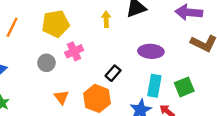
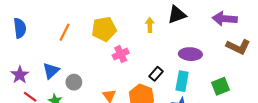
gray circle: (46, 63) -> (74, 82), moved
cyan rectangle: (154, 86) -> (182, 81), moved

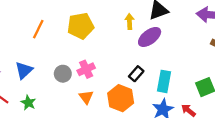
pink cross: (121, 54) -> (86, 69), moved
purple ellipse: (190, 54) -> (150, 37), moved, turned -40
gray circle: (74, 82) -> (63, 74), moved

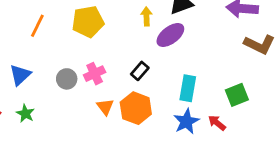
black rectangle: (136, 74) -> (140, 71), moved
orange triangle: (86, 97) -> (105, 107), moved

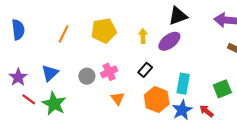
yellow arrow: (146, 16) -> (143, 36), moved
orange hexagon: (136, 108) -> (157, 99), moved
green star: (25, 113) -> (54, 104), size x1.6

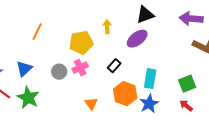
yellow pentagon: (104, 31) -> (81, 43), moved
yellow arrow: (143, 36) -> (107, 27), moved
orange triangle: (118, 98) -> (91, 104), moved
red arrow: (206, 111) -> (186, 106), moved

